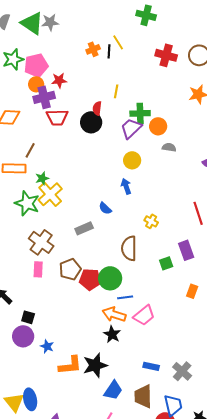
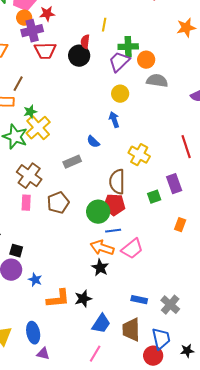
gray semicircle: (169, 147) -> (157, 81), size x1.5
yellow cross: (151, 221) -> (139, 155), size x1.5
red pentagon: (90, 279) -> (114, 205), moved
black star: (95, 365) -> (83, 299), size x0.7
blue ellipse: (30, 399) -> (33, 333), moved

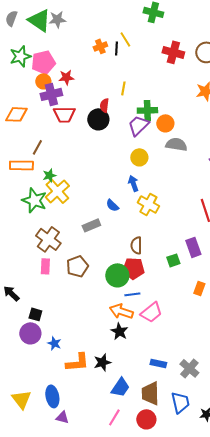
yellow cross: (139, 155) -> (148, 204), moved
brown semicircle: (117, 182) -> (136, 245), size x0.7
red circle: (153, 356) -> (146, 419), moved

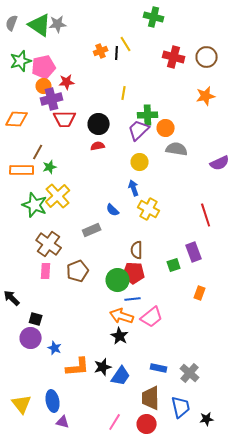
red semicircle: (104, 105) -> (98, 146), moved, turned 72
green star: (49, 175) -> (50, 167), moved
blue trapezoid: (120, 387) -> (121, 376), moved

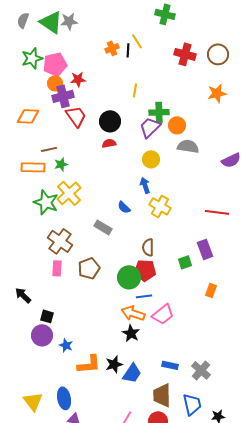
red trapezoid: (65, 119) -> (76, 116), turned -125
brown line: (38, 152) -> (49, 149), turned 49
red line: (206, 215) -> (217, 212), turned -65
gray rectangle: (92, 230) -> (103, 227), turned 54

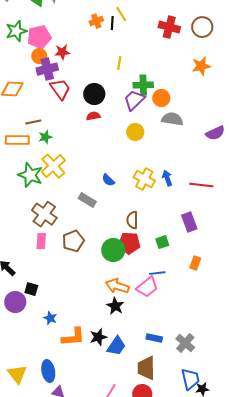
blue arrow: (145, 185) -> (167, 178), moved
green square: (185, 262) -> (162, 242), moved
blue line: (144, 296) -> (157, 273), moved
purple circle: (42, 335) -> (15, 302), moved
blue trapezoid: (192, 404) -> (190, 379), moved

